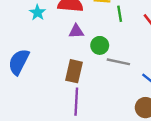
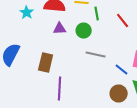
green circle: (100, 45) -> (84, 30), moved
brown rectangle: (74, 71) -> (46, 62), moved

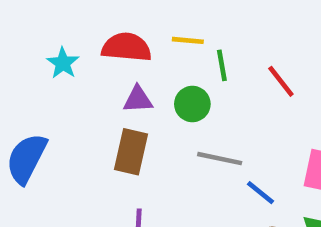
brown rectangle: (46, 62) -> (131, 152), moved
blue line: (122, 70) -> (261, 193), moved

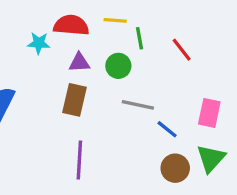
cyan star: (63, 63) -> (39, 43), moved, turned -30

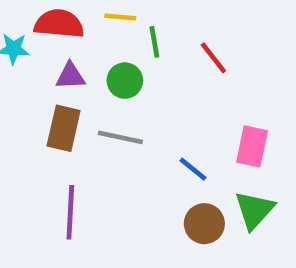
gray line: (138, 105) -> (120, 137), moved

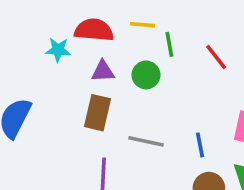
gray line: (120, 137) -> (146, 141), moved
blue line: (193, 169) -> (200, 145), turned 40

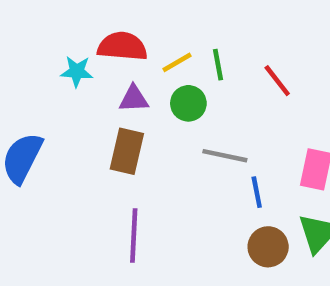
yellow line: (142, 25) -> (177, 62), moved, turned -35
gray line: (146, 141) -> (225, 156), moved

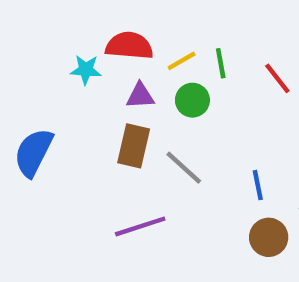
gray line: (225, 156) -> (184, 168), moved, turned 30
purple line: (134, 235) -> (140, 226), turned 69

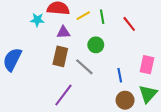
green circle: (192, 100) -> (96, 45), moved
purple line: (140, 226) -> (63, 95), turned -35

